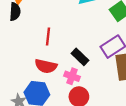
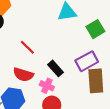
red line: (48, 37) -> (27, 47), turned -56

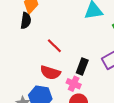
black rectangle: (55, 68) -> (82, 67), turned 63

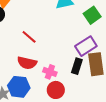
black rectangle: (82, 67) -> (77, 66), moved

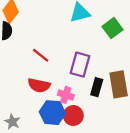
purple rectangle: (86, 46) -> (80, 65), moved, turned -40
blue hexagon: (19, 87) -> (52, 113), moved

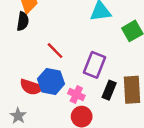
red semicircle: (39, 85) -> (31, 87), moved
blue hexagon: (52, 113) -> (51, 81), moved

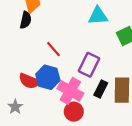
pink cross: (76, 94) -> (70, 91), size x1.6

